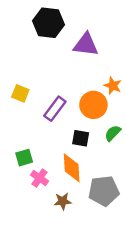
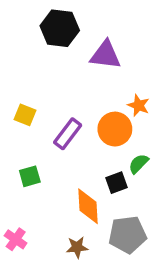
black square: (81, 138) -> (116, 183), moved, turned -30
green square: (24, 158) -> (30, 176), moved
pink cross: (40, 178) -> (16, 239), moved

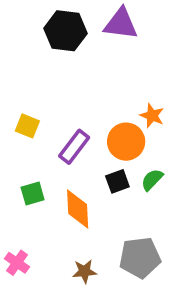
purple triangle: (105, 55) -> (121, 24), moved
black square: (116, 183) -> (117, 181), moved
orange diamond: (88, 206) -> (78, 209), moved

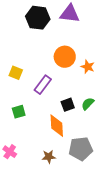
orange circle: (126, 142) -> (65, 57), moved
orange diamond: (78, 209) -> (57, 126), moved

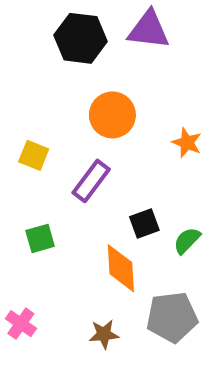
orange circle: (65, 57) -> (112, 115), moved
green semicircle: (88, 104) -> (187, 241), moved

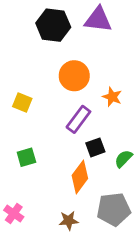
orange star: (187, 143) -> (112, 97), moved
purple rectangle: (91, 181) -> (78, 119), moved
orange diamond: (121, 268) -> (80, 177), turned 40

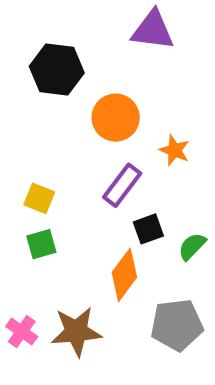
black hexagon: (53, 25) -> (57, 70), moved
yellow square: (22, 102) -> (39, 198), moved
brown star: (69, 221) -> (76, 332), moved, size x1.6

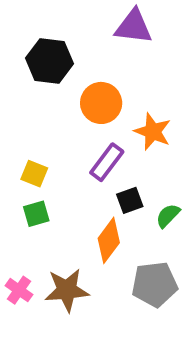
orange star: (175, 150) -> (153, 132), size x1.4

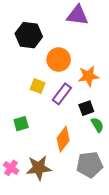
orange star: (153, 132) -> (88, 76), turned -30
yellow square: (34, 174) -> (38, 86), moved
black square: (130, 200) -> (86, 108), moved
green semicircle: (168, 216) -> (97, 125), turned 104

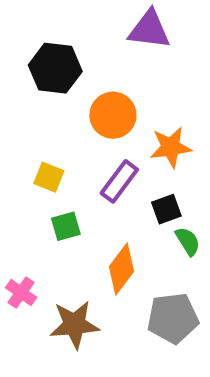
yellow square: (38, 86) -> (49, 177), moved
green square: (21, 124) -> (66, 226), moved
pink cross: (11, 168) -> (21, 293), moved

